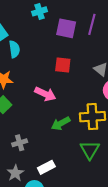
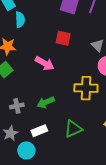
green arrow: (61, 123) -> (46, 102), moved
green triangle: (90, 150) -> (73, 129), moved, turned 30

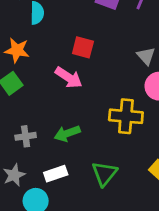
red square: (63, 38) -> (83, 47), moved
green triangle: (73, 129) -> (104, 174), turned -30

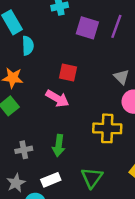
green arrow: (67, 133) -> (59, 146), turned -60

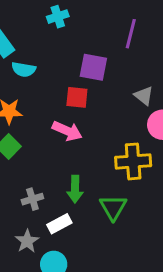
purple square: (87, 28) -> (93, 67), moved
cyan semicircle: (28, 46) -> (24, 69), turned 108
green triangle: (92, 178) -> (113, 207), moved
white rectangle: (51, 180) -> (59, 224), moved

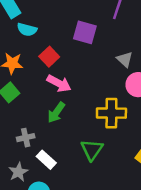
red square: (77, 97) -> (49, 57), moved, turned 36
green arrow: (75, 189) -> (56, 113), moved, turned 30
white rectangle: (59, 224) -> (46, 160), turned 66

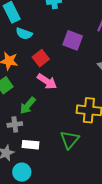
green arrow: (56, 113) -> (28, 106), moved
white rectangle: (46, 160) -> (30, 145), turned -42

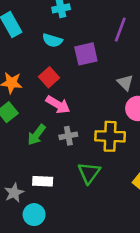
cyan semicircle: (24, 34) -> (52, 40), moved
purple square: (73, 40) -> (86, 54), turned -30
gray cross: (15, 124) -> (68, 136), moved

